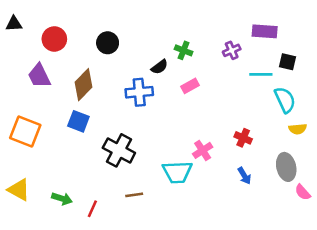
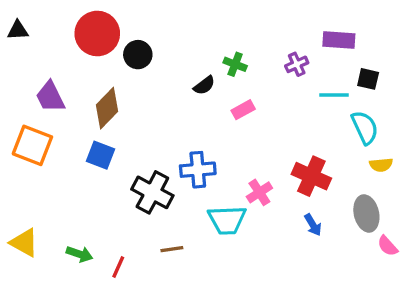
red circle: (54, 39) -> (97, 33), moved, size x1.4
blue cross: (139, 92) -> (198, 170), moved
orange square: (25, 131) -> (32, 145), moved
red cross: (243, 138) -> (311, 176), size x1.6

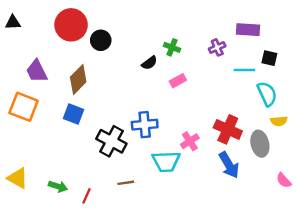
gray ellipse: (366, 213) -> (260, 144), moved
blue arrow: (313, 225) -> (229, 165), size x1.6

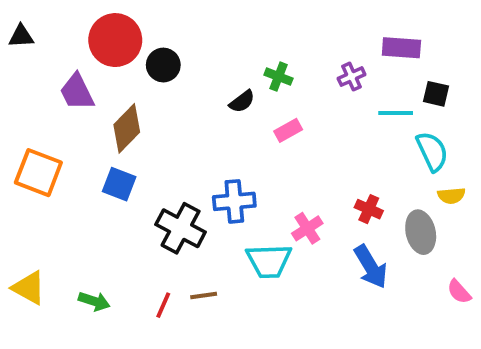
purple trapezoid: (37, 71) -> (77, 92), moved
red cross: (228, 129) -> (369, 209), size x0.6
red line: (86, 196) -> (163, 305), moved

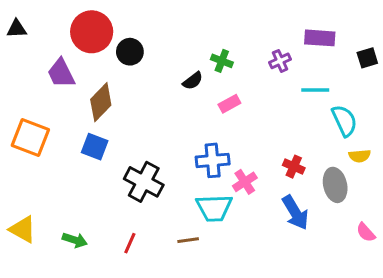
black square: (436, 94) -> (367, 58), moved, turned -30
blue cross: (234, 201) -> (213, 160), moved
brown line: (204, 296) -> (188, 240), moved

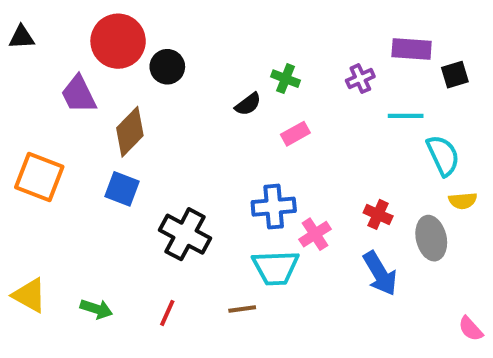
black square: (367, 58) -> (455, 75), moved
pink semicircle: (366, 232) -> (471, 329), moved

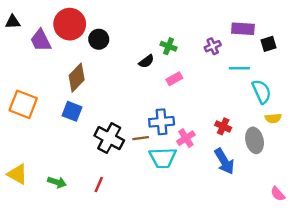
purple trapezoid: (79, 94) -> (41, 40), moved
brown line: (242, 309) -> (141, 138), moved

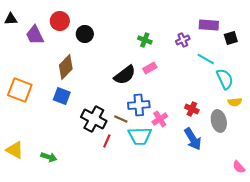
red circle: (70, 24) -> (60, 21), size x0.7
black semicircle: (146, 61) -> (125, 75), moved, size x1.6
cyan line: (239, 68) -> (206, 59), turned 30
brown line: (141, 138) -> (121, 119), turned 32
red line: (99, 185) -> (107, 141), moved

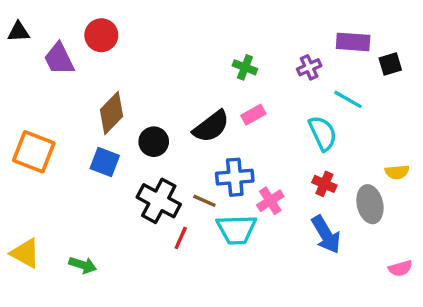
black circle: (85, 34) -> (154, 142), moved
cyan semicircle: (225, 79) -> (323, 133), moved
pink semicircle: (239, 167) -> (400, 268), moved, turned -64

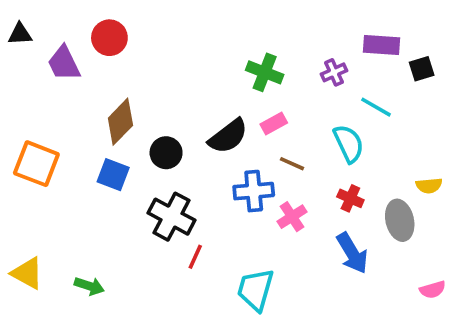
green cross: (245, 67) -> (265, 72), size x1.4
brown line: (204, 201) -> (292, 164), moved
cyan trapezoid: (236, 230) -> (256, 290), moved, turned 108

